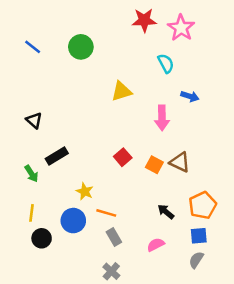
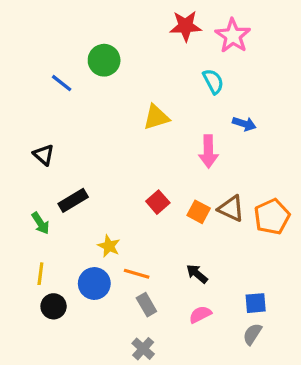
blue line: (33, 47) -> (62, 83), moved
orange pentagon: (203, 205) -> (272, 217), moved
black arrow: (166, 212) -> (197, 274), moved

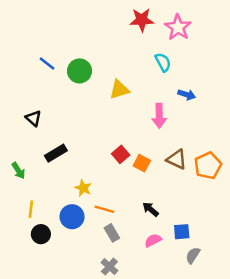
green circle: (104, 60) -> (79, 71), moved
orange square: (199, 212) -> (142, 163), moved
green arrow: (40, 223) -> (18, 171), moved
blue square: (256, 303) -> (182, 232), moved

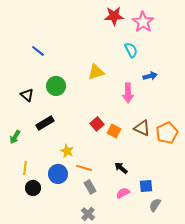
green circle: (79, 71) -> (56, 86), moved
blue arrow: (187, 95) -> (150, 76), turned -32
green arrow: (18, 171) -> (15, 137), turned 64

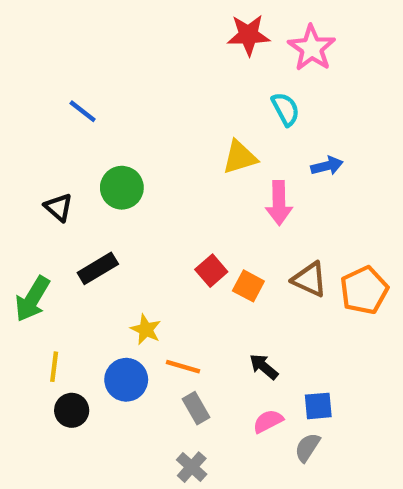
yellow triangle: (96, 72) -> (240, 157), moved
green arrow: (15, 137) -> (32, 299), size x1.5
gray semicircle: (155, 205) -> (307, 447), moved

